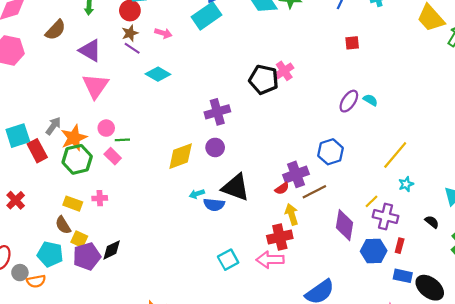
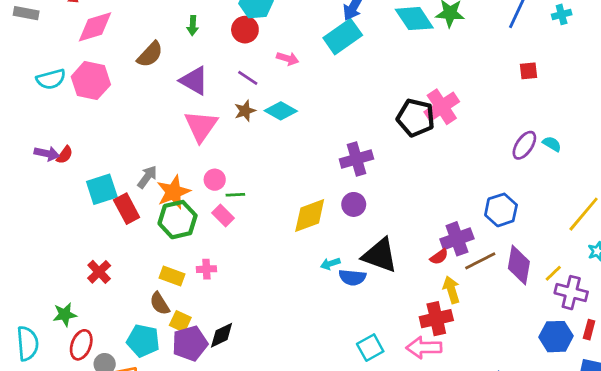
brown star: (130, 33) -> (245, 111), moved
pink cross: (284, 71) -> (442, 107), size x1.4
purple diamond: (345, 225) -> (519, 265), moved

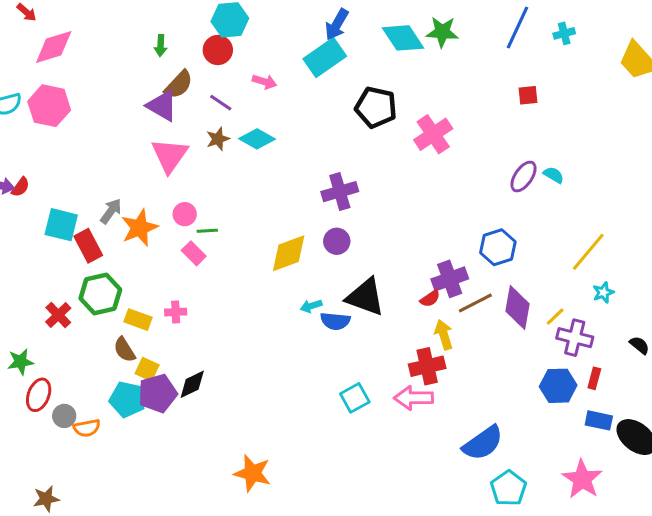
brown semicircle: (150, 54) -> (179, 85), moved
black pentagon: (416, 118) -> (376, 107), moved
cyan square: (102, 189) -> (61, 225), turned 32
green hexagon: (178, 220) -> (100, 294), moved
cyan pentagon: (143, 341) -> (127, 399), moved

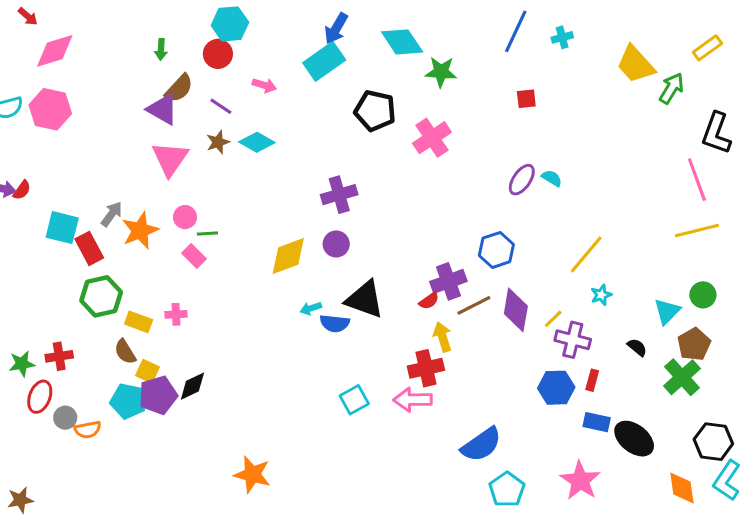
green star: (442, 32) -> (441, 72), moved
red cross: (58, 315) -> (59, 356), moved, turned 35
brown star: (46, 499) -> (20, 500), moved

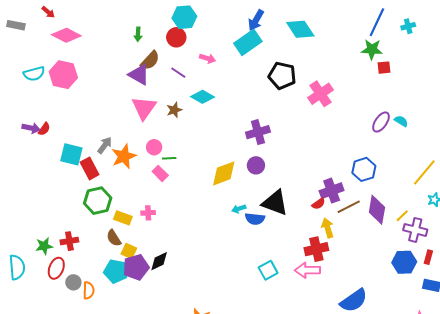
pink diamond: (55, 51) -> (66, 35), turned 44
green star: (441, 72) -> (372, 49), moved
brown star: (218, 142) -> (174, 110), moved
orange semicircle: (88, 430) -> (89, 290), turned -78

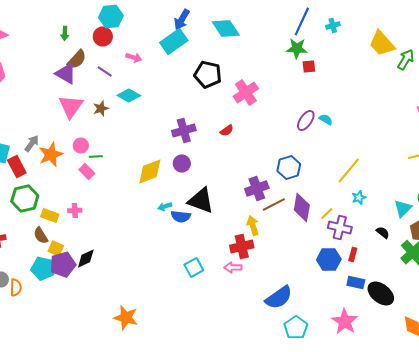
red semicircle: (318, 204) -> (227, 130), moved
pink arrow: (307, 270) -> (233, 268), size x0.7

